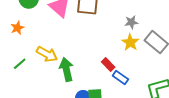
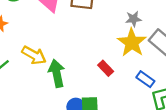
yellow star: (130, 42) -> (132, 43), size x1.4
blue rectangle: (120, 77) -> (145, 79), moved

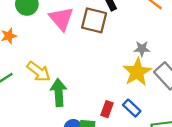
red rectangle: (106, 68) -> (107, 109), moved, turned 56
blue rectangle: (145, 79) -> (132, 108), moved

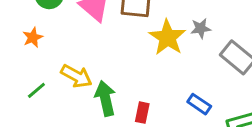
yellow star: (137, 72) -> (167, 38), moved
red rectangle: (107, 109) -> (142, 113), moved

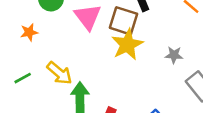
yellow star: (167, 38) -> (127, 45), moved

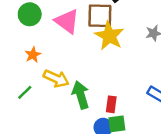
orange star: (29, 32) -> (33, 55), moved

